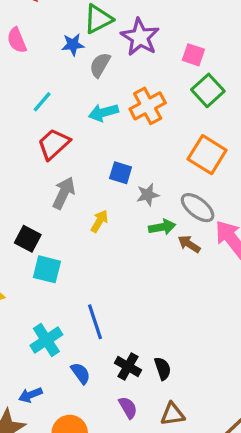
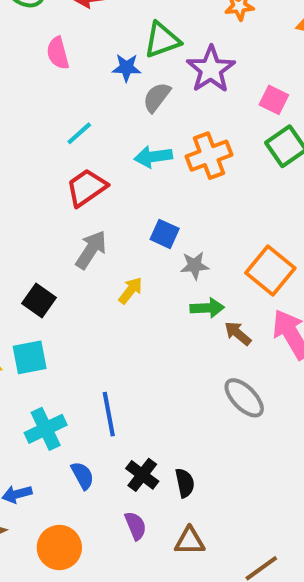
orange square: (207, 155) -> (270, 270), moved
gray ellipse: (198, 208) -> (244, 398), moved
cyan square: (47, 269) -> (30, 357), moved, turned -32

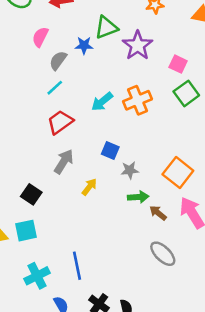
pink semicircle: (58, 53) -> (40, 37), turned 42
gray semicircle: (157, 97) -> (58, 60), moved
cyan arrow: (153, 157) -> (102, 102), turned -30

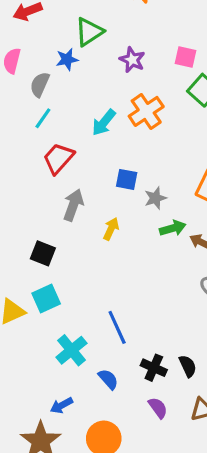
purple star: (138, 45) -> (132, 60), moved, size x0.7

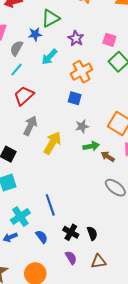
cyan arrow: (104, 122) -> (49, 57), moved
blue square: (127, 179) -> (75, 98), moved
yellow arrow: (111, 229) -> (52, 143), size x1.6
blue arrow: (62, 405) -> (10, 237), moved

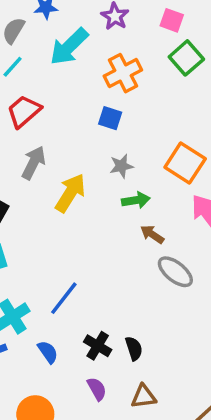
cyan arrow: (49, 57) -> (69, 47), size x1.4
brown arrow: (108, 157) -> (152, 234), moved
blue line: (50, 205) -> (64, 298), turned 55

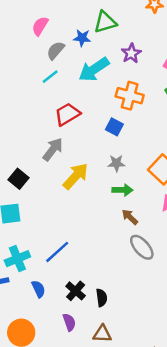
orange cross: (123, 73) -> (130, 96), turned 32
red trapezoid: (24, 111) -> (67, 114), moved

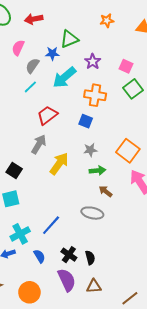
gray ellipse: (142, 247) -> (92, 213), moved, turned -30
purple semicircle: (69, 322) -> (67, 280), size x1.6

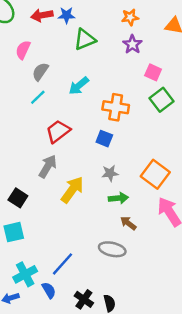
blue star: (52, 53) -> (66, 15), moved
purple star: (93, 62) -> (132, 44), moved
cyan arrow: (64, 77) -> (79, 86), size x0.7
blue semicircle: (39, 256) -> (49, 290), moved

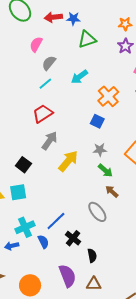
orange cross: (116, 107) -> (108, 96), turned 35
red trapezoid: (58, 131) -> (43, 114), moved
green arrow: (118, 198) -> (105, 171), turned 42
gray ellipse: (112, 249) -> (97, 212), turned 35
black cross: (84, 299) -> (73, 238), moved

